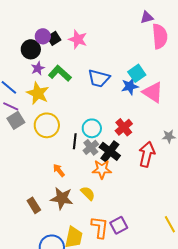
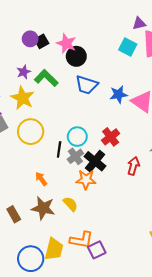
black circle: (31, 49) -> (76, 56), moved
cyan square: (137, 73) -> (128, 47), moved, turned -30
red arrow: (147, 154) -> (133, 166), size x0.7
purple square: (119, 225) -> (97, 250), moved
orange L-shape: (100, 227) -> (81, 240), turned 90

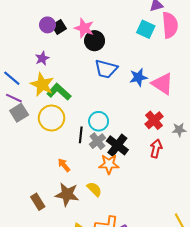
green L-shape: (46, 78) -> (59, 92), moved
red cross: (111, 137) -> (154, 120), moved

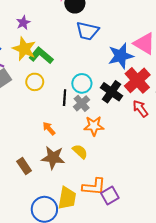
blue star: (138, 77) -> (121, 56), moved, size x1.4
yellow circle: (51, 118) -> (35, 82), size x0.7
red cross: (154, 120) -> (137, 80), size x1.4
black cross: (117, 145) -> (111, 92), moved
red arrow: (156, 149) -> (140, 109), turned -48

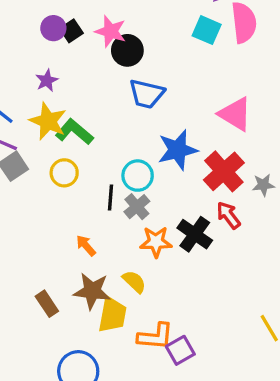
blue star: (121, 56) -> (178, 150), moved
black cross: (111, 92) -> (195, 234), moved
yellow trapezoid: (67, 198) -> (112, 315), moved

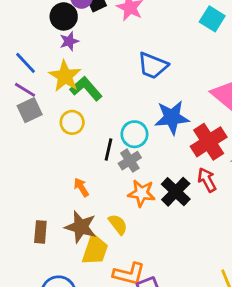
black circle: (127, 50) -> (64, 16), moved
brown rectangle: (47, 304) -> (40, 232), turned 30

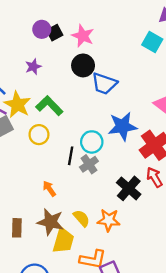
black circle: (64, 16) -> (83, 65), moved
yellow star: (65, 76) -> (17, 105), moved
orange star: (142, 193) -> (109, 220), moved

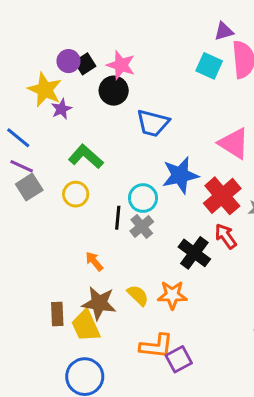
black circle: (83, 65) -> (114, 91), moved
yellow star: (17, 105) -> (45, 90), moved
yellow trapezoid: (63, 241) -> (86, 326), moved, turned 144

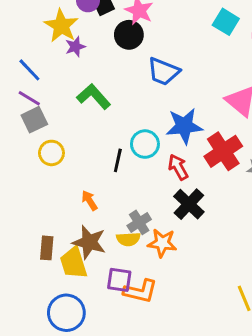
yellow circle: (76, 194) -> (51, 153), moved
gray cross: (142, 226) -> (139, 222), moved
red arrow: (226, 236) -> (178, 167), moved
yellow semicircle: (138, 295) -> (128, 239), turned 125
purple square: (179, 359) -> (119, 280), moved, turned 30

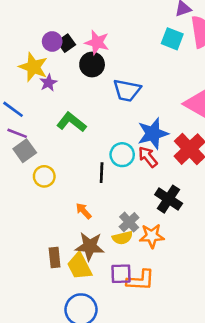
red arrow: (178, 167) -> (148, 157), moved

